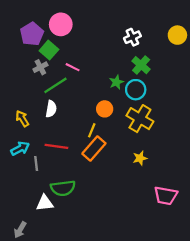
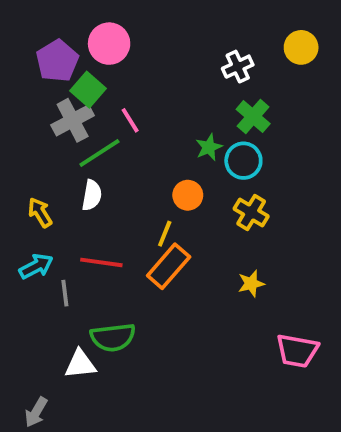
yellow circle: (177, 35) -> (301, 47), moved
gray cross: (40, 67) -> (73, 120), size x1.5
pink line: (73, 67) -> (130, 120), turned 32
yellow cross: (140, 119) -> (251, 213), size x0.7

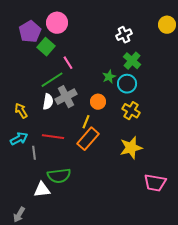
yellow circle: (301, 47) -> (167, 25), moved
gray cross: (73, 120) -> (66, 97), moved
yellow star: (251, 284) -> (131, 148), size x1.6

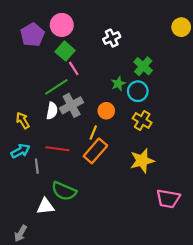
white cross: (124, 35) -> (112, 38), moved
green square: (46, 47) -> (65, 51), moved
green semicircle: (59, 176) -> (64, 191), turned 30

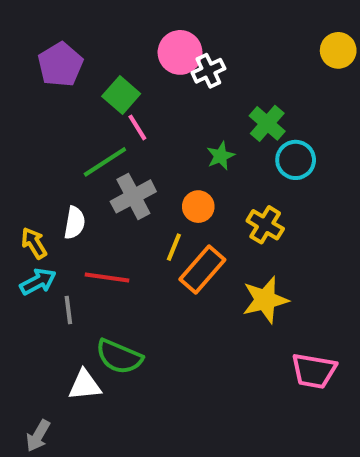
pink circle: (62, 25) -> (180, 52), moved
cyan circle: (138, 91) -> (296, 160), moved
white semicircle: (52, 111) -> (75, 223), moved
yellow arrow: (23, 121) -> (34, 243), moved
orange rectangle: (95, 151) -> (202, 269), moved

